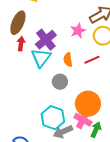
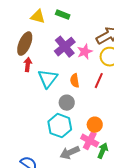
purple cross: (46, 40) -> (65, 47), moved
red line: (92, 60) -> (99, 81), turned -42
orange circle: (88, 104) -> (95, 125), size x0.6
cyan hexagon: (53, 118) -> (60, 126), moved

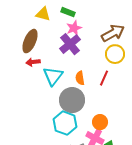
pink star: (85, 52) -> (74, 28), moved
red arrow: (28, 65) -> (33, 62), turned -104
gray circle: (67, 103) -> (72, 100), size x1.6

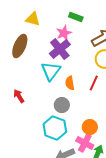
green rectangle: (68, 12) -> (76, 17), moved
red arrow: (33, 62) -> (19, 96), moved, turned 64
cyan triangle: (53, 76) -> (51, 71), moved
gray circle: (72, 100) -> (62, 105), size x0.6

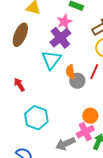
gray circle: (62, 105) -> (77, 81), moved
cyan hexagon: (55, 128) -> (36, 118), moved
pink cross: (85, 143) -> (85, 132), turned 36

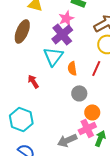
gray circle: (77, 81) -> (79, 93), moved
red arrow: (19, 85) -> (33, 81), moved
cyan hexagon: (36, 118) -> (21, 119), moved

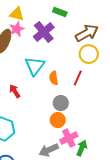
pink star: (66, 18) -> (17, 29), moved
purple cross: (62, 34) -> (44, 32), moved
orange circle: (92, 112) -> (58, 120), moved

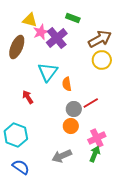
pink star: (17, 29) -> (41, 32), moved
red line: (78, 78) -> (91, 103), moved, turned 35
pink cross: (69, 138) -> (97, 138), moved

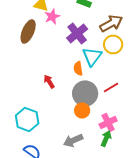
purple cross: (57, 38) -> (77, 33), moved
cyan triangle: (48, 72) -> (92, 56), moved
red arrow: (28, 97) -> (49, 81), moved
red line: (91, 103) -> (111, 87), moved
gray circle: (74, 109) -> (85, 93), size x1.6

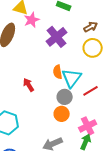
brown arrow: (111, 23) -> (91, 27), size x0.6
cyan triangle: (92, 56) -> (72, 78), moved
gray circle: (85, 93) -> (65, 97), size x0.6

